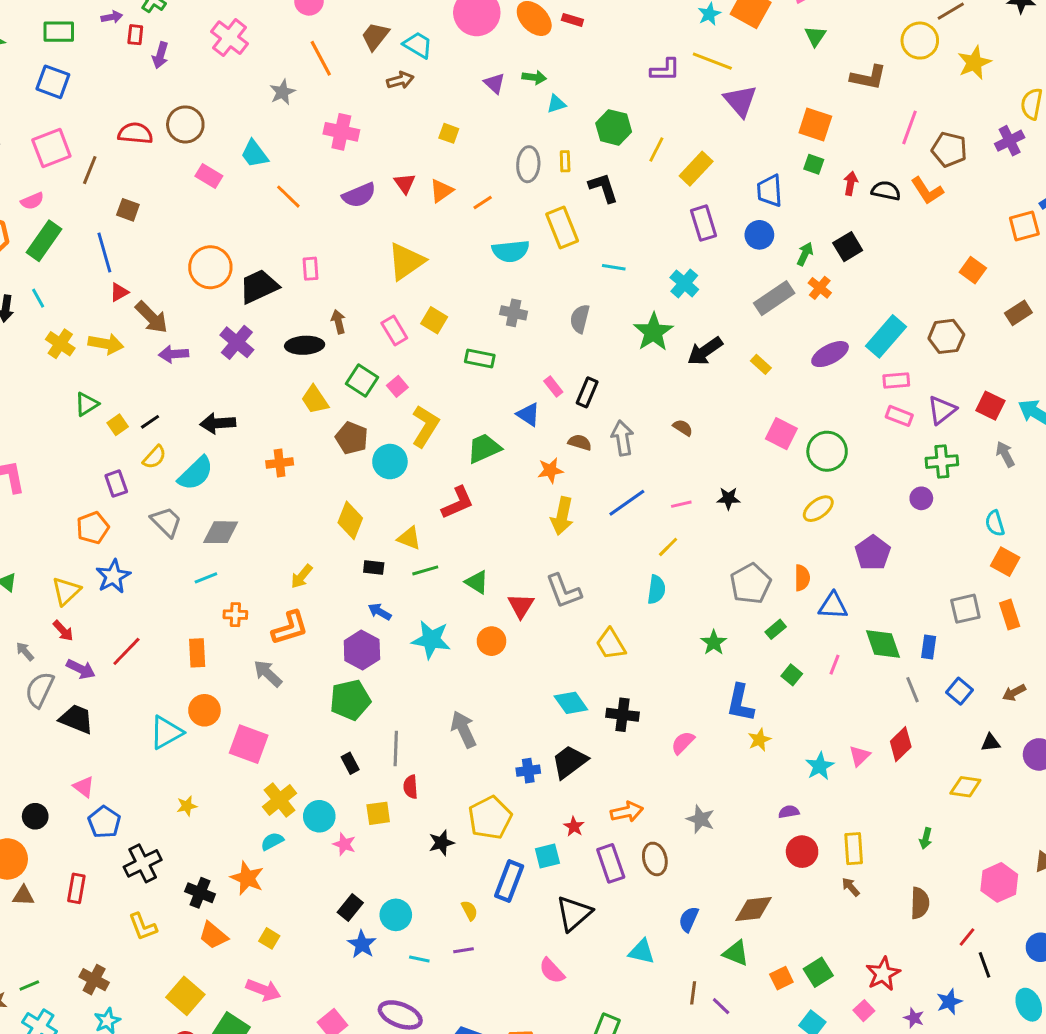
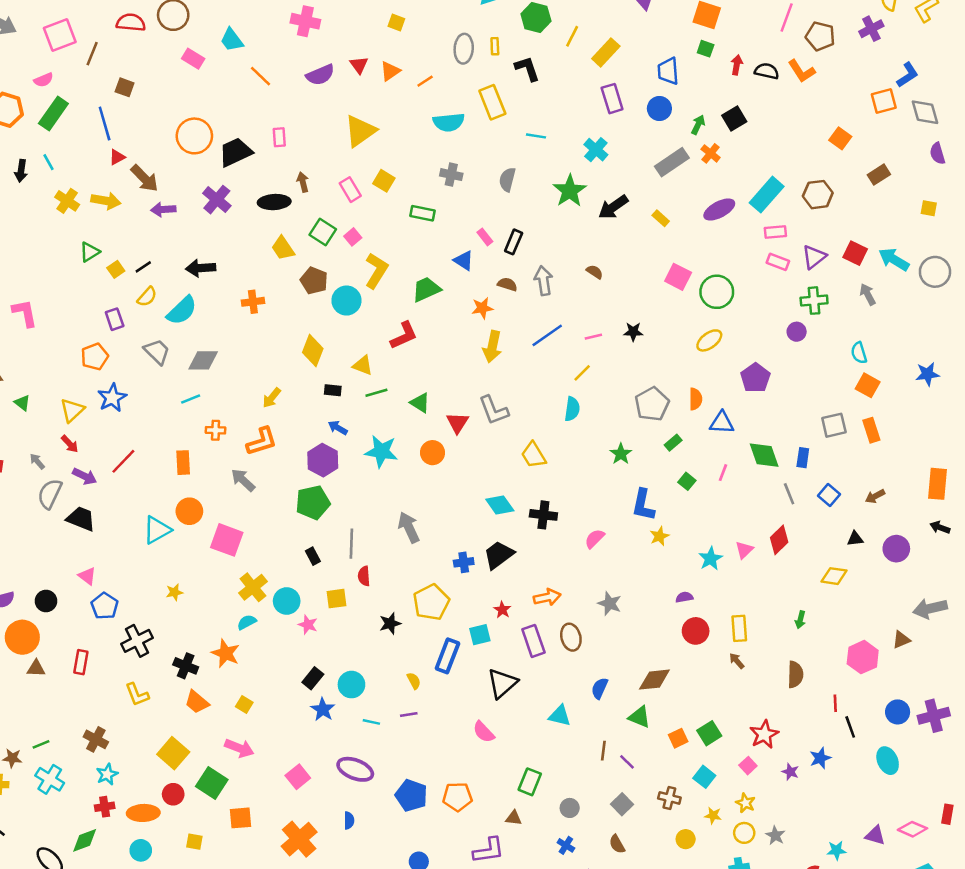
red line: (967, 937) -> (835, 703), turned -42

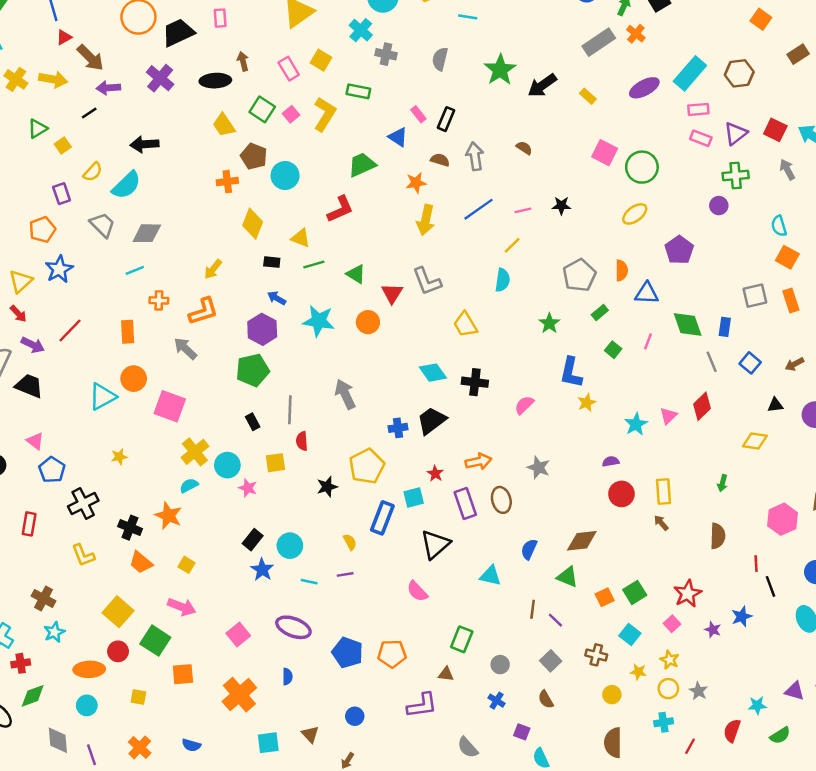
cyan cross: (596, 150) -> (361, 30), moved
black line: (143, 267) -> (89, 113), moved
yellow L-shape: (376, 271) -> (325, 114), moved
orange cross: (253, 302) -> (227, 182), moved
red cross: (105, 807) -> (21, 663), moved

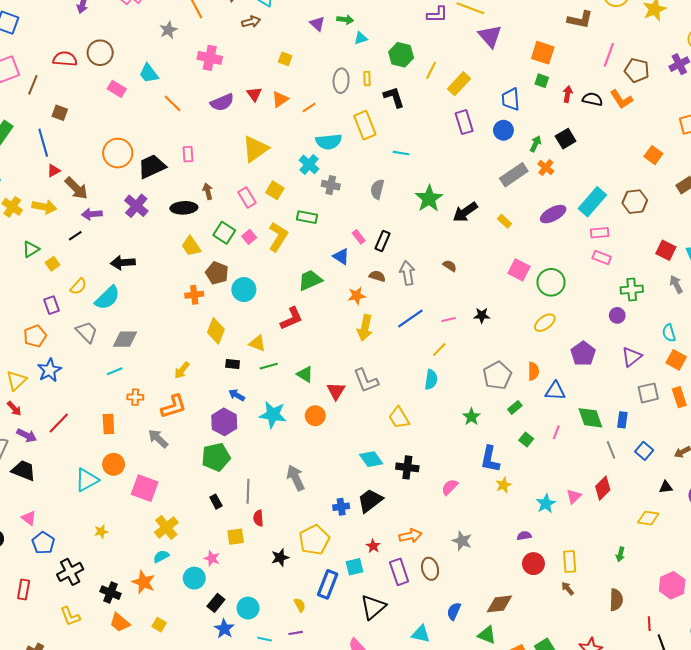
purple triangle: (736, 133) -> (632, 357), moved
cyan circle: (227, 465) -> (194, 578), moved

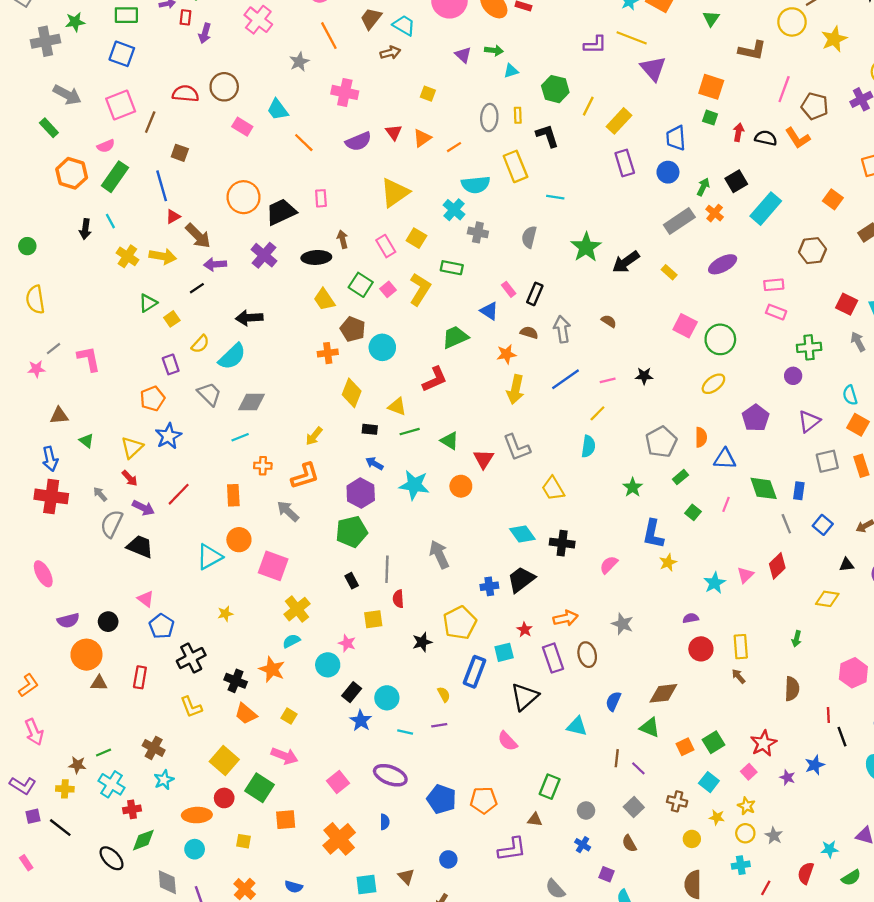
cyan rectangle: (592, 202) -> (766, 209), moved

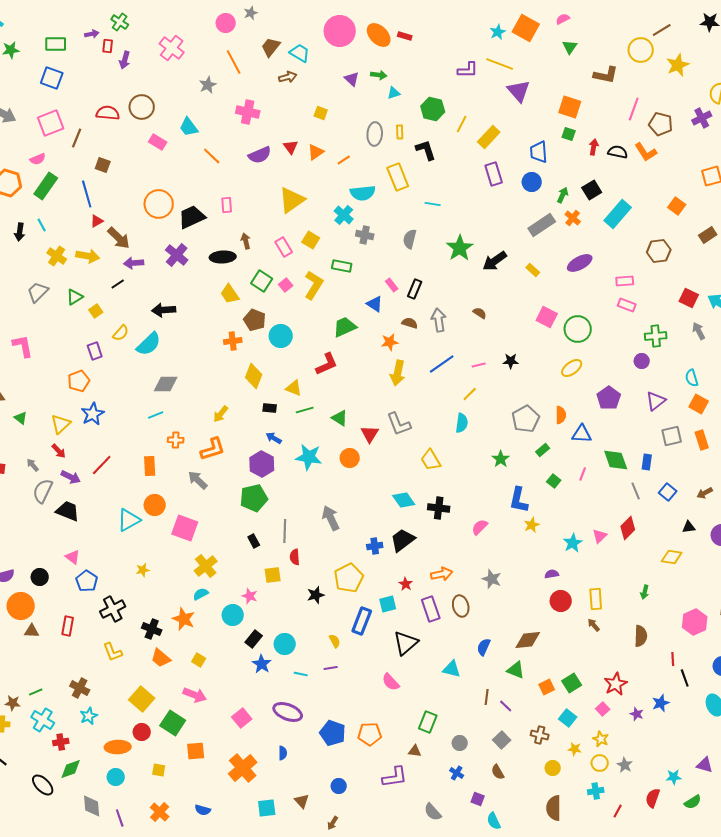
gray trapezoid: (209, 394) -> (38, 292), moved, turned -90

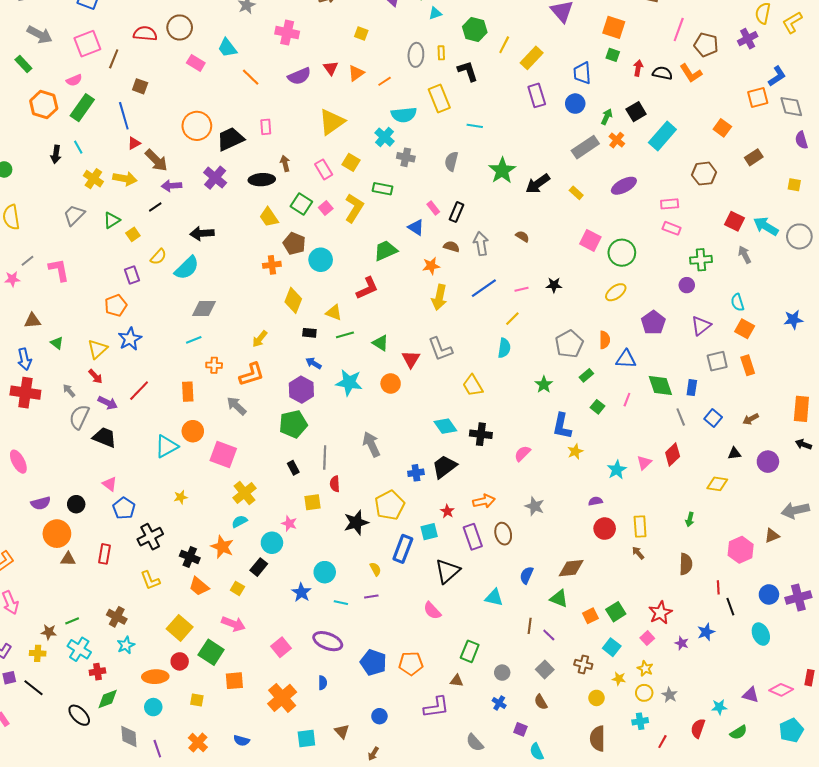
black star: (316, 595) -> (356, 522), size x1.4
black rectangle: (254, 639) -> (259, 567), moved

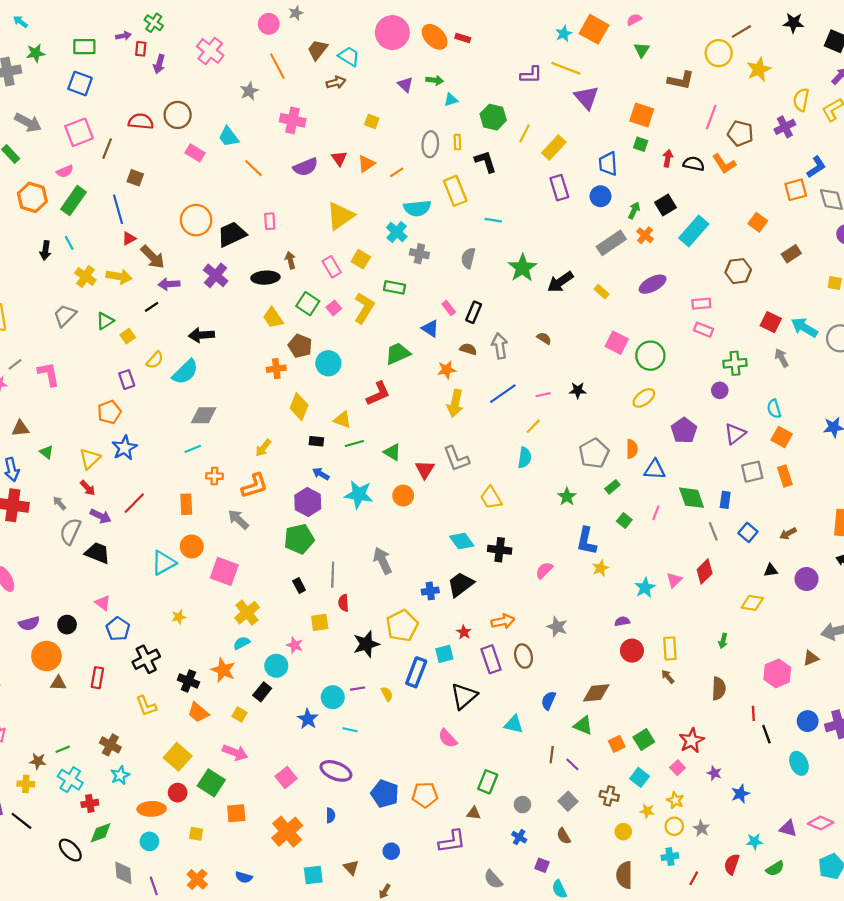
purple line: (371, 597) -> (358, 689), moved
blue star: (706, 632) -> (740, 794), moved

